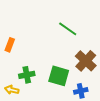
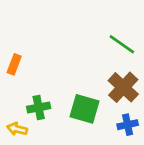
green line: (68, 29) -> (122, 44), moved
blue cross: (81, 91) -> (128, 125), moved

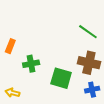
brown cross: (123, 87) -> (89, 63), turned -30
green cross: (39, 107) -> (31, 64), moved

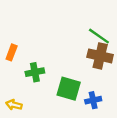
brown cross: (89, 63) -> (100, 56), moved
blue cross: (92, 90) -> (93, 100), moved

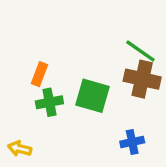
orange rectangle: (12, 52) -> (40, 74), moved
green square: (69, 89) -> (92, 96), moved

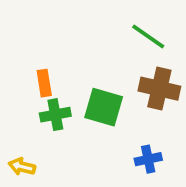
green line: (140, 51) -> (148, 37), moved
orange rectangle: (40, 74) -> (44, 83), turned -30

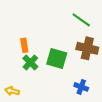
green cross: (55, 115) -> (30, 63), turned -35
blue cross: (148, 159) -> (81, 87), turned 32

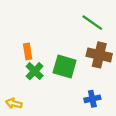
blue cross: (81, 87) -> (92, 99), turned -32

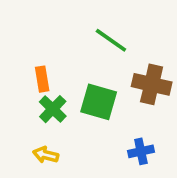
green line: (92, 23) -> (111, 40), moved
yellow arrow: (14, 103) -> (46, 155), moved

